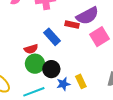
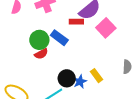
green circle: (35, 64) -> (39, 40), moved
black circle: (51, 69) -> (67, 78), moved

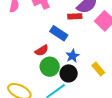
green circle: (39, 40) -> (50, 67), moved
blue star: (80, 82) -> (73, 56), moved

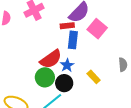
blue rectangle: (59, 33) -> (73, 40), moved, turned 66
red semicircle: (42, 50) -> (51, 59), moved, size x1.6

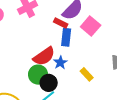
red rectangle: (67, 26) -> (61, 23), turned 32
black circle: (64, 83) -> (49, 83), moved

